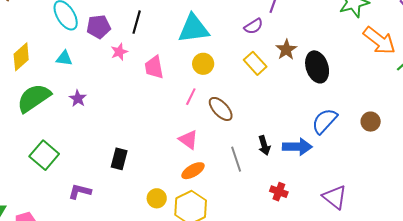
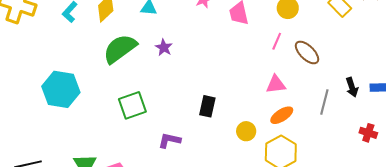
pink triangle: (188, 140) -> (276, 84), turned -40
green square: (44, 155) -> (132, 105), turned 32
gray line: (236, 159) -> (324, 102), turned 35
yellow circle: (157, 198) -> (246, 131), moved

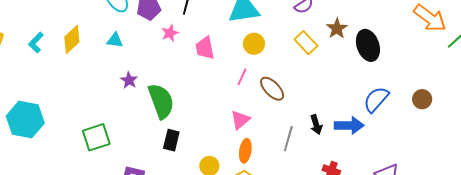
green semicircle: (120, 49) -> (161, 101), moved, turned 105
pink triangle: (276, 84) -> (240, 120), turned -35
orange ellipse: (282, 115) -> (245, 151), turned -50

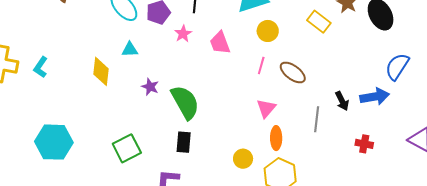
yellow diamond: (72, 39) -> (101, 71), moved, turned -32
cyan L-shape: (36, 43) -> (41, 67), moved
black rectangle: (171, 140) -> (184, 142), moved

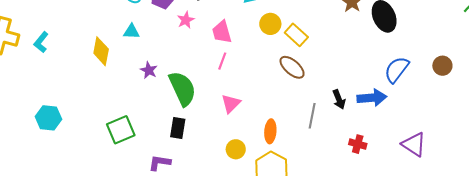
yellow rectangle: (319, 22) -> (296, 35), moved
pink line: (261, 66) -> (222, 61), moved
pink triangle: (266, 108) -> (231, 104), moved
cyan hexagon: (54, 142) -> (48, 118), size x0.7

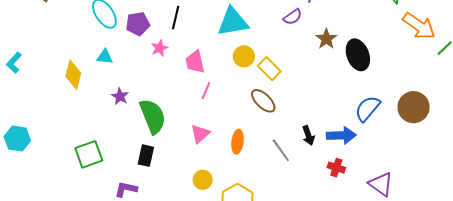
pink line: (222, 61) -> (206, 91), moved
brown circle: (442, 66) -> (414, 107), size x1.6
gray line: (312, 116) -> (281, 150), turned -50
orange ellipse: (270, 131) -> (238, 142), moved
red cross: (358, 144) -> (336, 168), moved

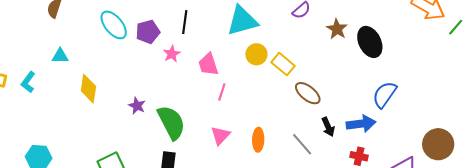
cyan triangle: (105, 57) -> (60, 56), moved
brown ellipse: (263, 101) -> (308, 93), moved
brown circle: (414, 107) -> (438, 144), moved

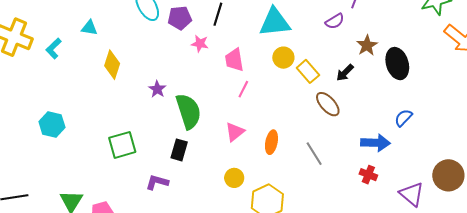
pink star: (172, 54) -> (200, 44), turned 30
blue semicircle: (385, 95) -> (403, 118), size x0.7
black arrow: (328, 127) -> (345, 73), moved, turned 60

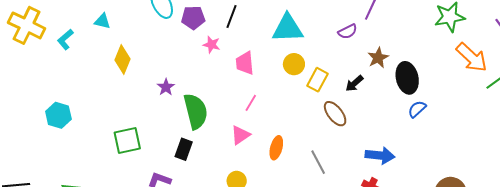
yellow rectangle: (308, 71) -> (317, 80), turned 65
pink line: (243, 89) -> (251, 103), moved
blue semicircle: (403, 118) -> (417, 109), moved

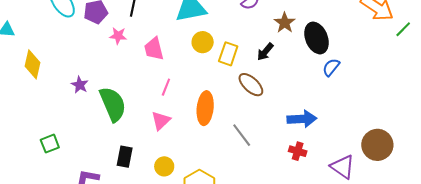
green square: (127, 140) -> (50, 144), size x0.7
orange ellipse: (276, 148) -> (205, 108), moved, size x1.4
black rectangle: (184, 149) -> (125, 157), moved

